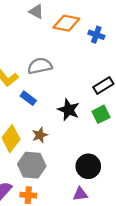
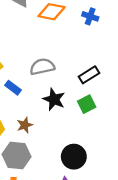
blue cross: (96, 35) -> (90, 16), moved
gray semicircle: (40, 66) -> (42, 67), moved

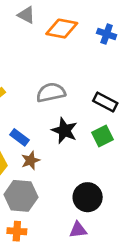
black rectangle: (89, 75) -> (105, 102), turned 60
blue rectangle: (13, 88) -> (20, 137), moved

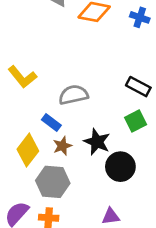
gray semicircle: (51, 92) -> (73, 95), moved
black star: (64, 131) -> (97, 142), moved
black circle: (88, 197) -> (120, 167), moved

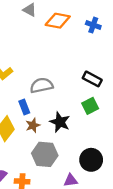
blue rectangle: (51, 122) -> (24, 107), turned 32
black circle: (120, 167) -> (91, 160), moved
gray hexagon: (53, 182) -> (45, 154), moved

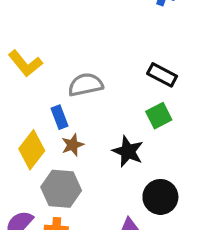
black star: (60, 122) -> (128, 151), moved
gray hexagon: (45, 154) -> (61, 189), moved

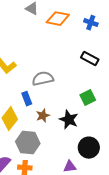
black rectangle: (162, 75) -> (90, 59), moved
brown star: (73, 145) -> (43, 116), moved

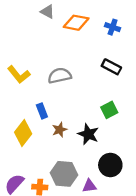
gray semicircle: (43, 79) -> (60, 76), moved
gray hexagon: (28, 143) -> (64, 174), moved

